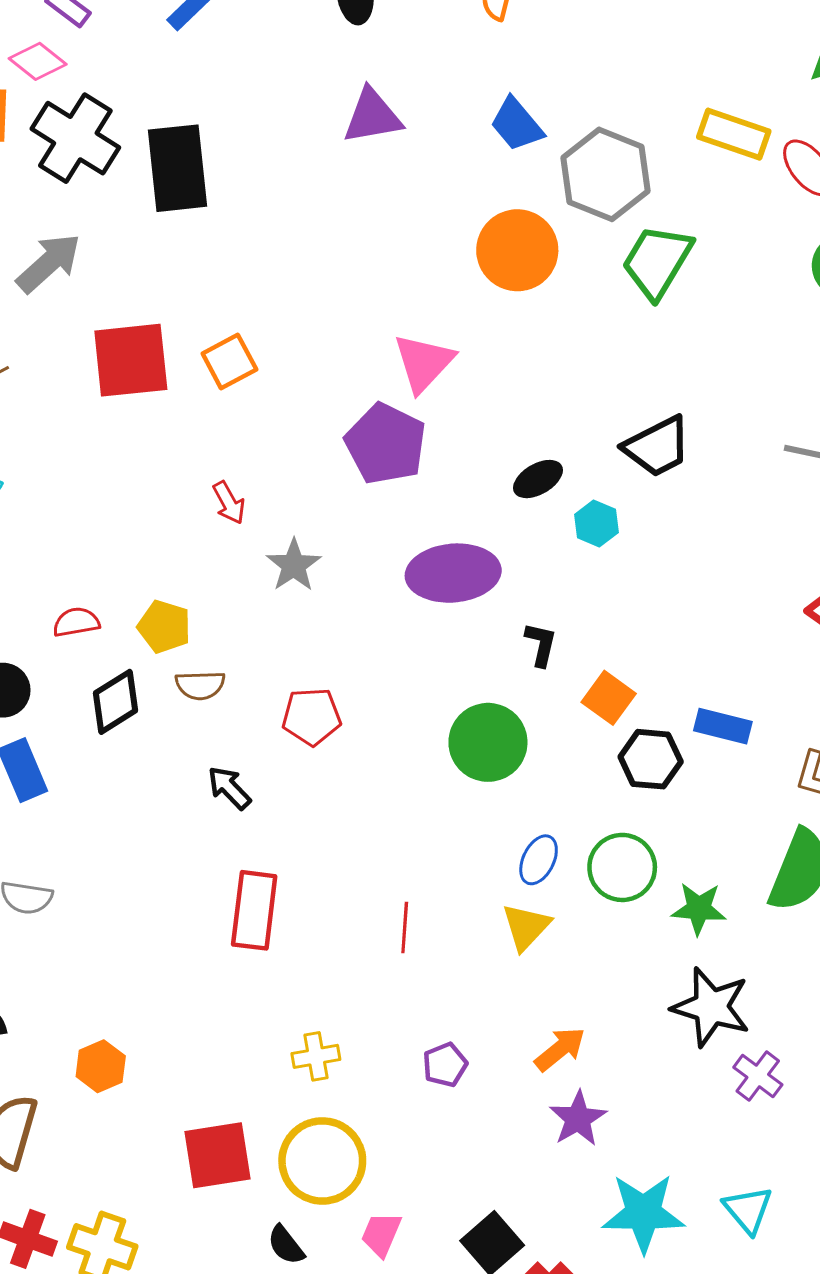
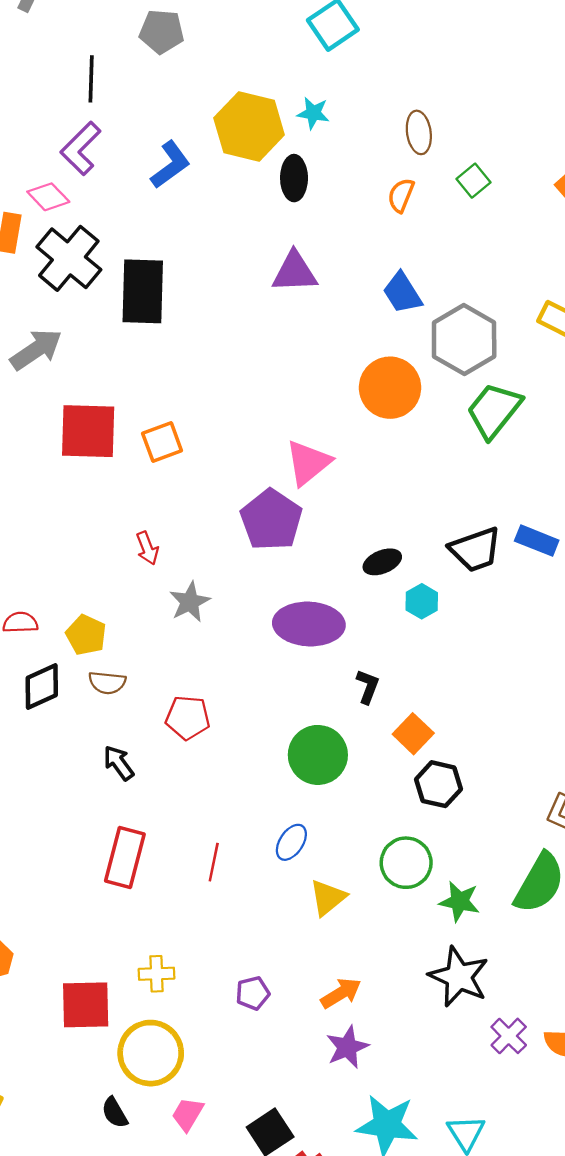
blue rectangle: (723, 726) -> (537, 541), moved
blue ellipse: (539, 860) -> (291, 842), moved
red line: (405, 927) -> (214, 862), moved
purple cross: (758, 1076) -> (509, 1036), moved
red square: (218, 1155) -> (86, 1005), moved

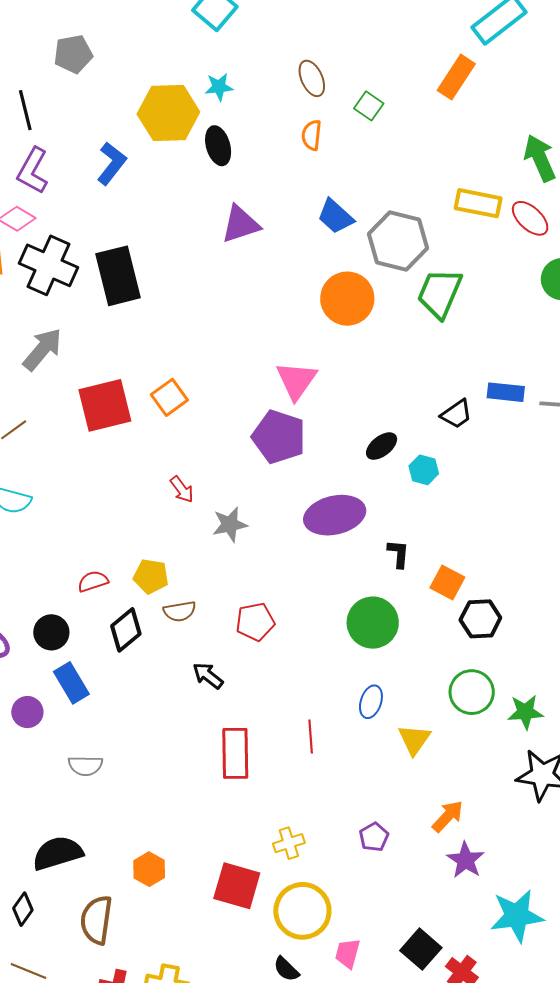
black trapezoid: (475, 550) -> (456, 414), size x0.7
gray star: (190, 602) -> (230, 524), turned 30
red square: (86, 1005) -> (237, 886), turned 33

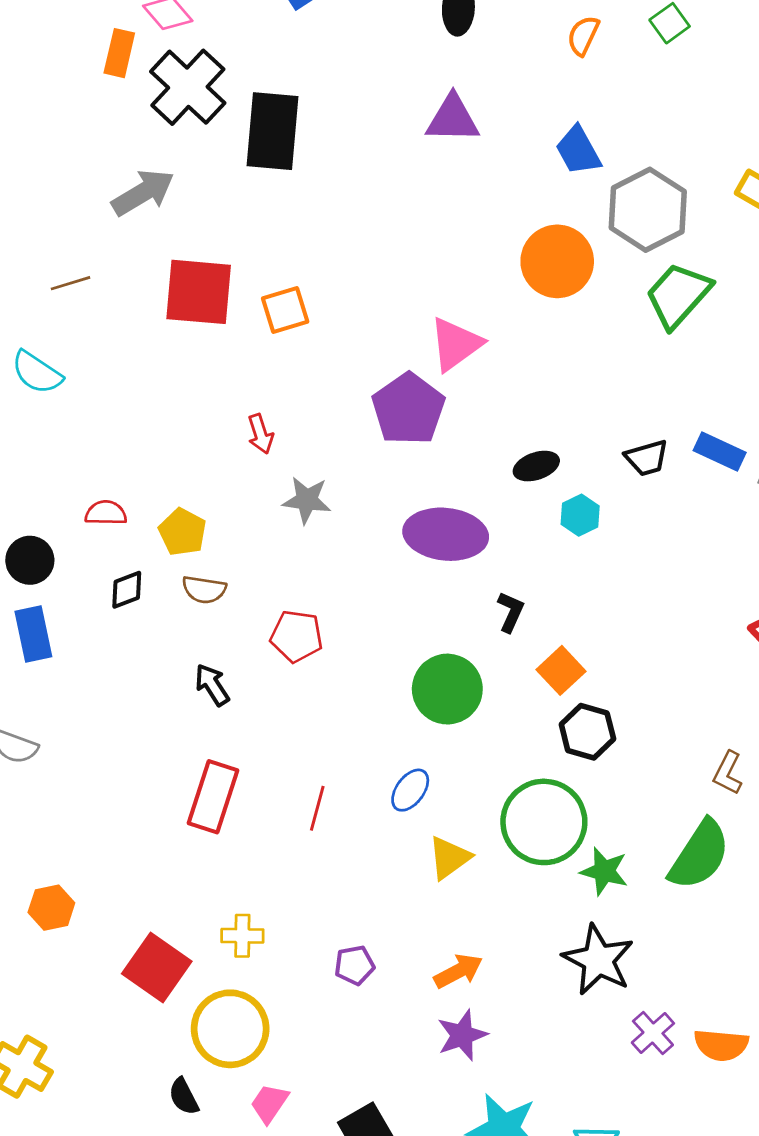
black diamond: (126, 630) -> (127, 590), size x0.7
green circle: (472, 692) -> (544, 822), size x1.4

